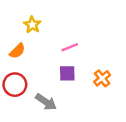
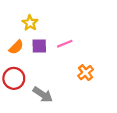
purple square: (67, 73) -> (39, 46), moved
orange cross: (102, 78) -> (86, 73), moved

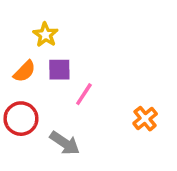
pink line: (65, 44) -> (84, 94), moved, turned -35
orange cross: (86, 73) -> (145, 119), moved

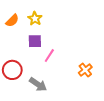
yellow star: (45, 35) -> (35, 19), moved
orange semicircle: (24, 71) -> (12, 21), moved

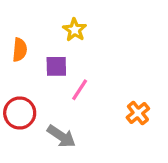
yellow star: (35, 19) -> (75, 30), moved
orange semicircle: (12, 21) -> (20, 50), moved, turned -40

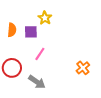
purple square: (56, 66) -> (31, 32), moved
pink line: (80, 90) -> (40, 54), moved

